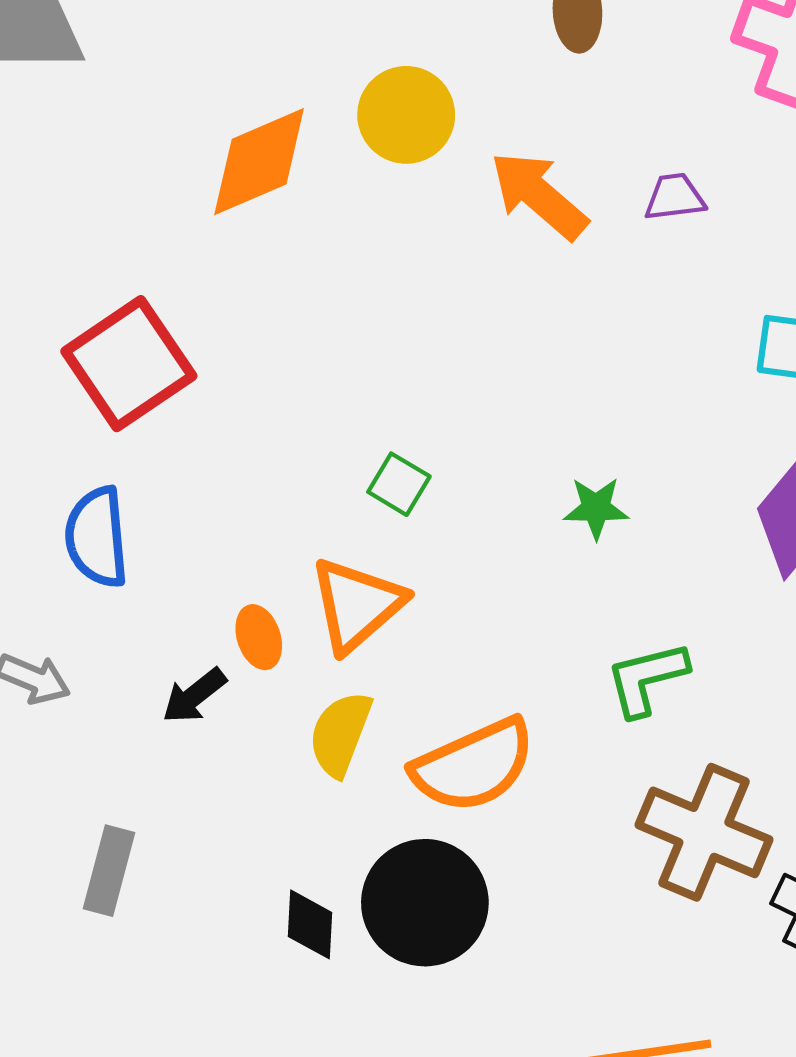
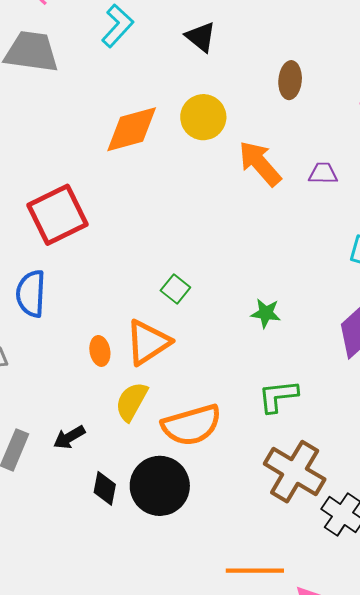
black arrow: (194, 696) -> (69, 437), moved

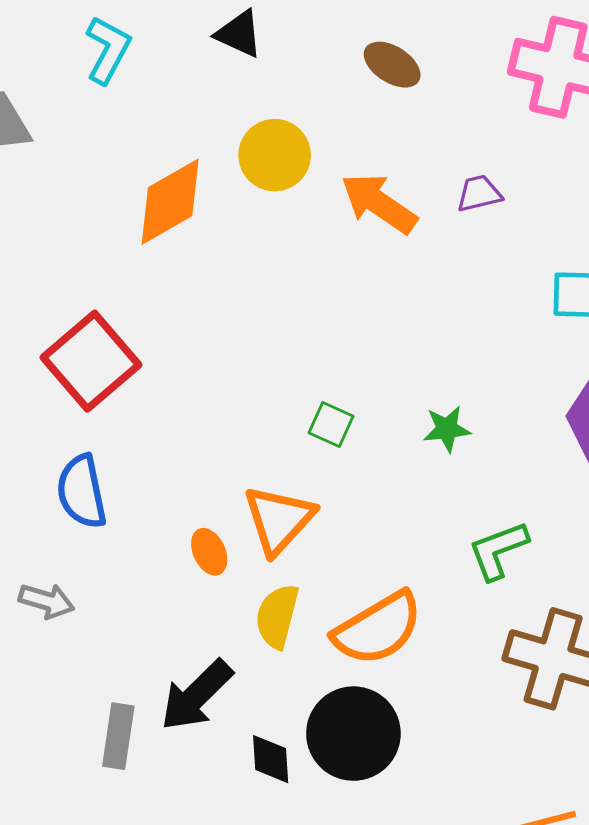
brown ellipse: (290, 80) -> (392, 65), turned -48
green square: (175, 289) -> (331, 424), moved
black arrow: (69, 437) -> (196, 695), size x1.6

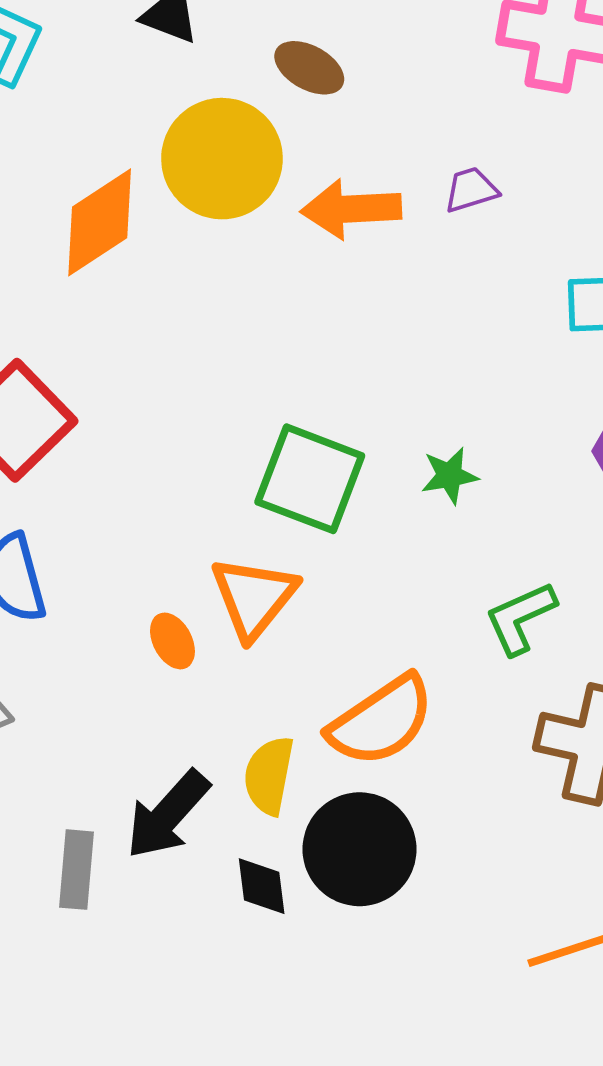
brown ellipse: (392, 65) -> (309, 68), moved
yellow circle: (275, 155) -> (222, 159), size x1.4
orange arrow: (379, 203) -> (351, 209), turned -34
green square: (331, 424) -> (310, 479), size x2.0
yellow semicircle: (277, 616) -> (269, 775), moved

